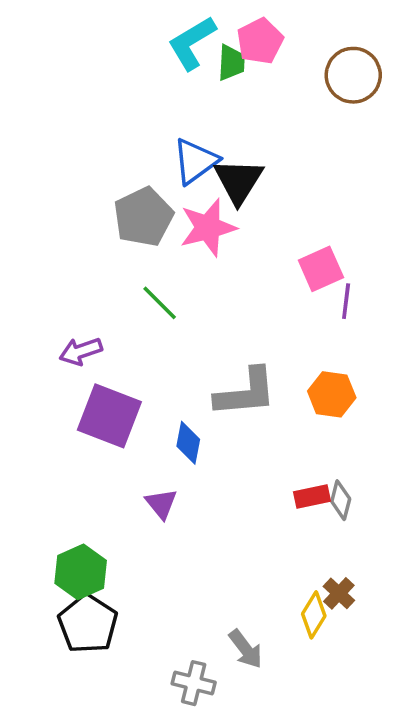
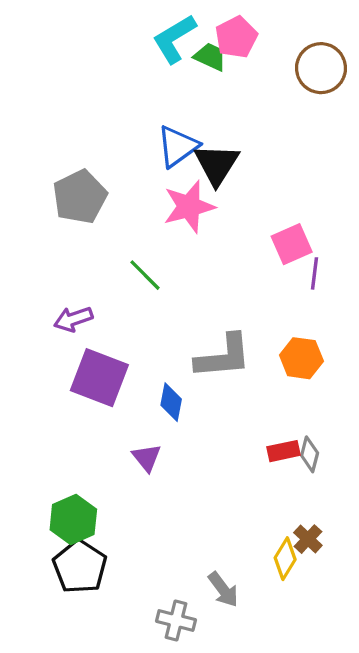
green trapezoid: (231, 63) -> (210, 57), turned -68
gray pentagon: (143, 217) -> (80, 197), moved

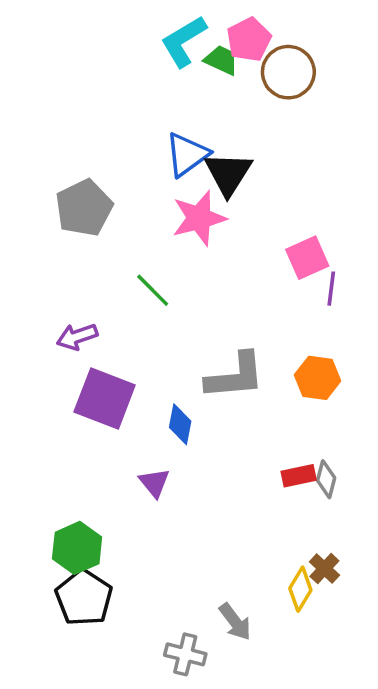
brown circle: (321, 68) -> (288, 72), moved

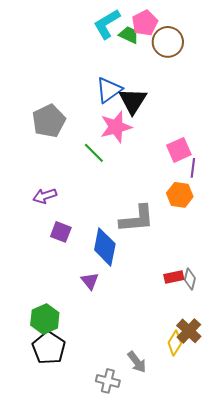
green line: (153, 290) -> (94, 153), moved
orange hexagon: (318, 378) -> (180, 195), moved
purple square: (105, 398) -> (61, 232), size x0.6
blue diamond: (180, 424) -> (105, 247), size x1.6
brown cross: (324, 569) -> (189, 331), size x1.4

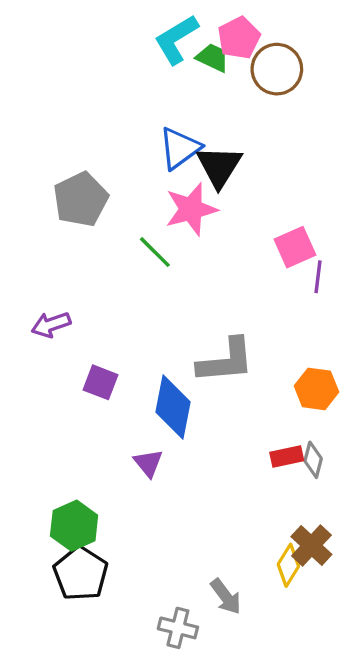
orange hexagon: (180, 195) -> (316, 389), moved
purple arrow: (45, 196) -> (51, 325), moved

